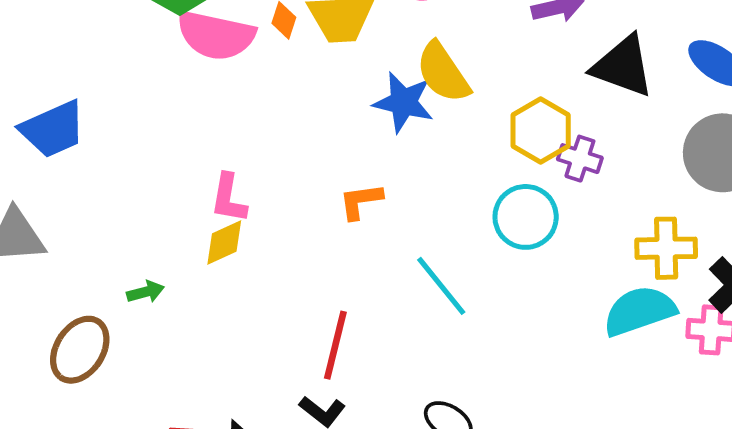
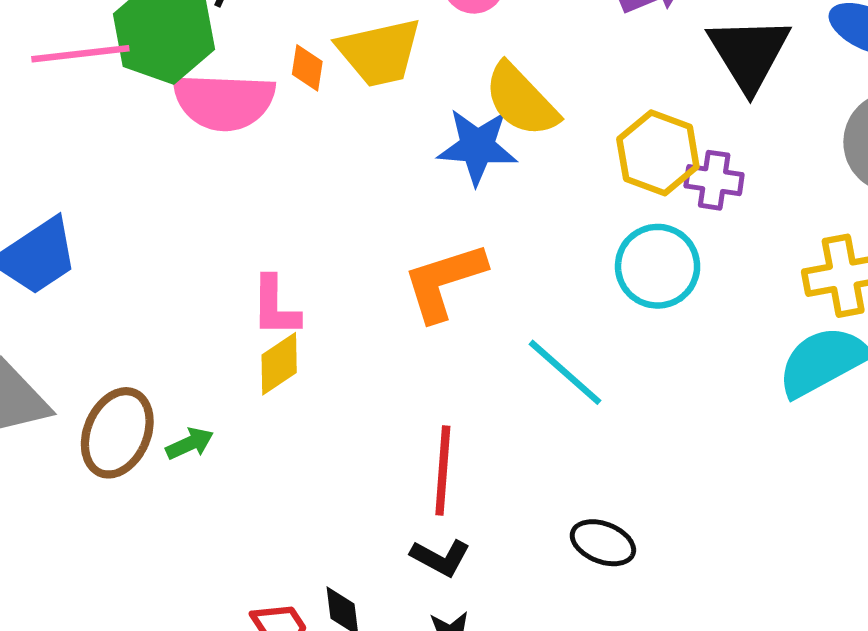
black triangle: (623, 66) -> (749, 53), turned 48
orange L-shape: (361, 201) -> (444, 282), size x1.5
brown ellipse: (80, 350) -> (117, 433), moved

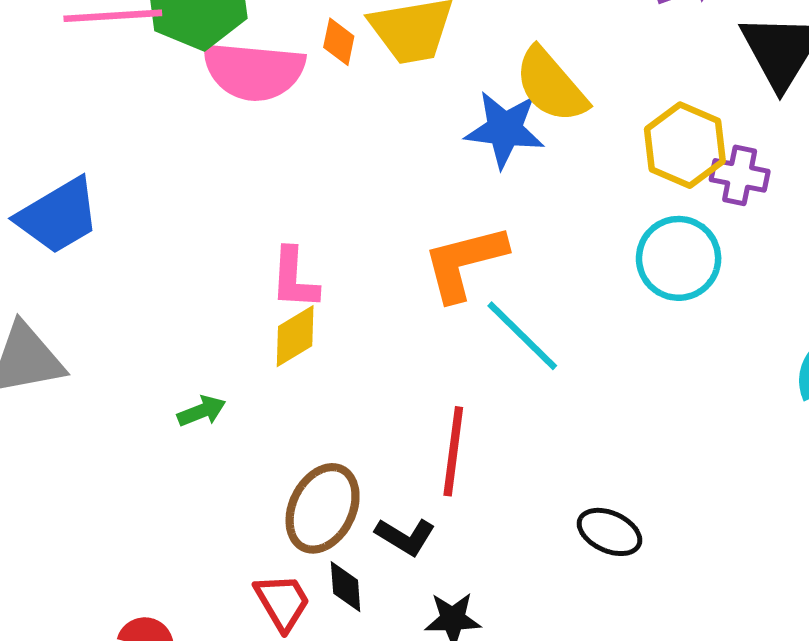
cyan line: (565, 372) -> (522, 336), moved
brown ellipse: (117, 433) -> (323, 508), moved
black L-shape: (440, 558) -> (405, 537), moved

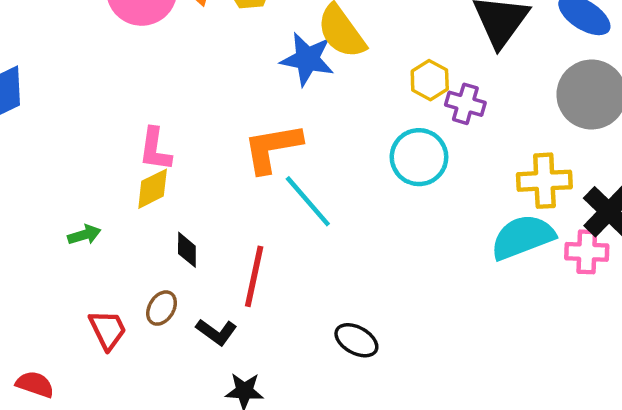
yellow hexagon: (685, 145) -> (430, 80), size x0.7
brown ellipse: (323, 508) -> (162, 308), size x0.6
black diamond: (346, 587) -> (187, 250), moved
red trapezoid: (282, 602) -> (108, 330), moved

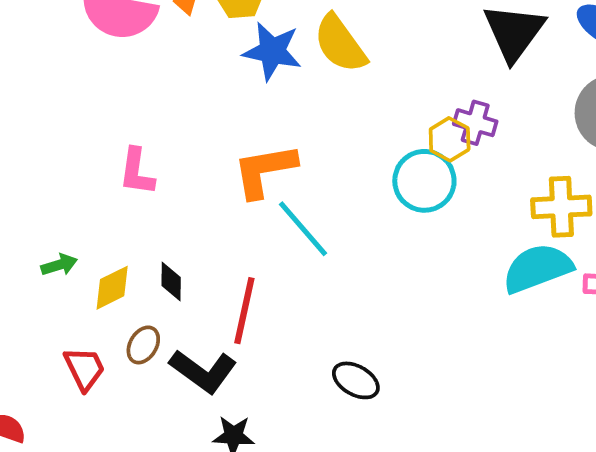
blue star: (307, 59) -> (272, 51), moved
yellow hexagon: (430, 80) -> (450, 139), moved
yellow diamond: (153, 189) -> (112, 288), moved
black L-shape: (217, 332) -> (203, 371), size x1.5

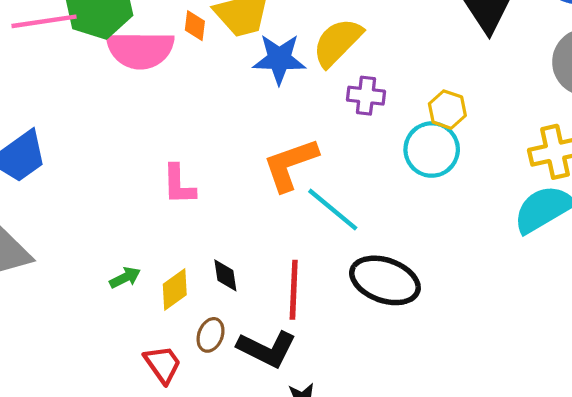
yellow semicircle: (340, 44) -> (337, 42), turned 90
purple cross: (475, 123) -> (366, 96), moved
black ellipse: (356, 380) -> (385, 280), moved, size x1.6

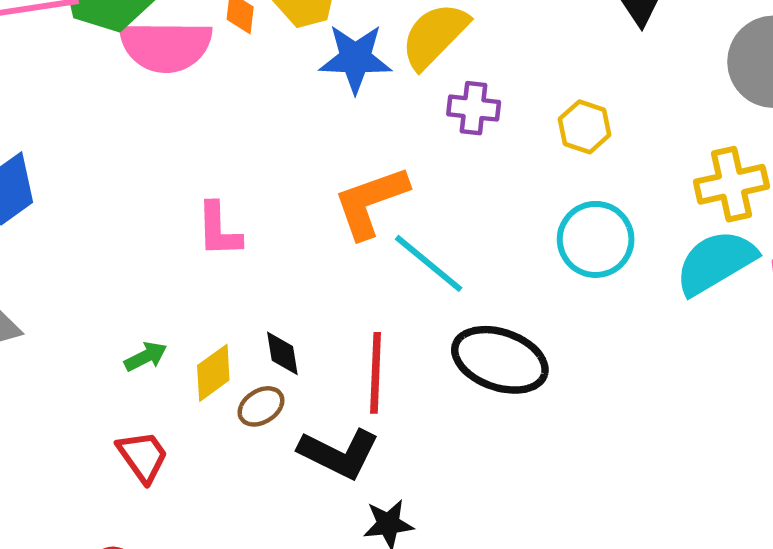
cyan circle: (432, 150) -> (596, 239), moved
brown ellipse: (211, 335) -> (261, 406), moved, turned 36
red trapezoid: (163, 364) -> (143, 456), moved

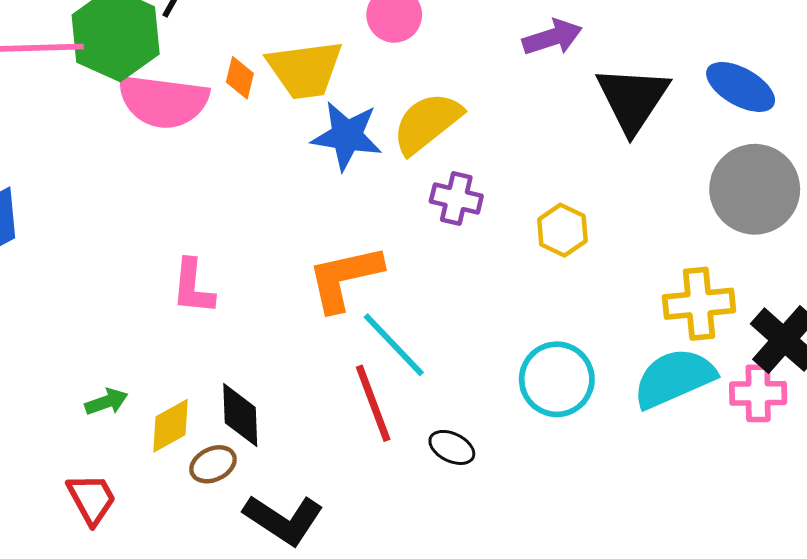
cyan circle: (596, 239) -> (557, 379), moved
black diamond: (282, 353) -> (240, 415), size x1.4
black ellipse: (500, 360) -> (452, 447), size x0.5
red line: (376, 373) -> (373, 403), moved, turned -30

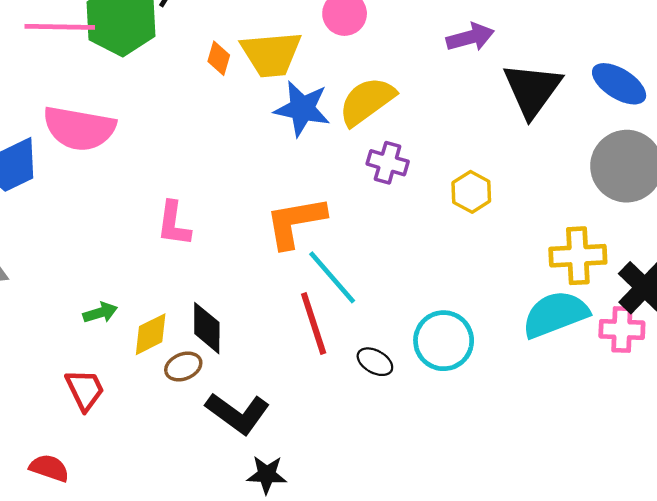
pink semicircle: (163, 101) -> (79, 128), moved
cyan circle: (557, 379) -> (444, 341), moved

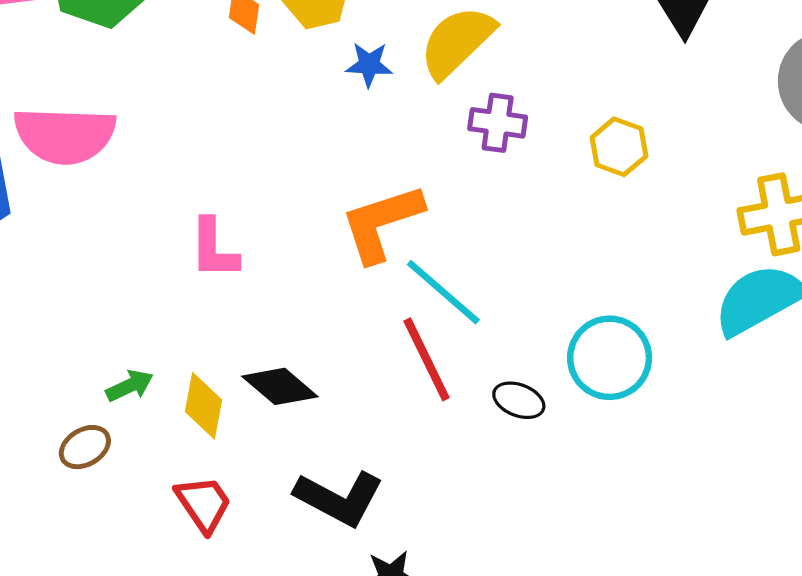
blue star: (302, 109) -> (369, 65), size x0.6
black diamond: (207, 328) -> (280, 386), turned -42
yellow diamond: (151, 334) -> (203, 406), turned -45
brown ellipse: (183, 366) -> (85, 447), moved
red trapezoid: (85, 390) -> (204, 504), moved

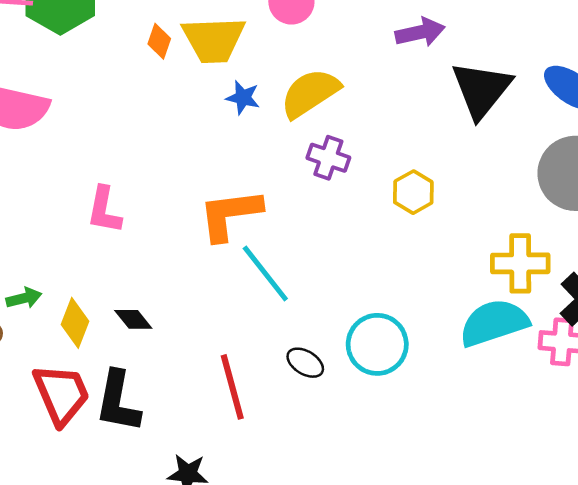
red line: (427, 359) -> (232, 387), moved
black diamond: (280, 386) -> (133, 319), size x0.7
black L-shape: (339, 498) -> (118, 402), moved, turned 62
red trapezoid: (204, 504) -> (61, 394), size x1.4

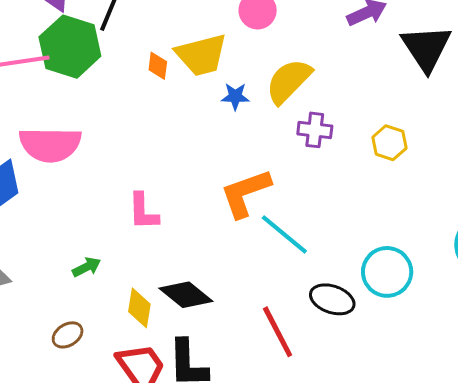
green arrow: (24, 298) -> (87, 267), moved
black diamond: (133, 319) -> (186, 295), size x1.6
black ellipse: (305, 363) -> (332, 299), size x1.4

